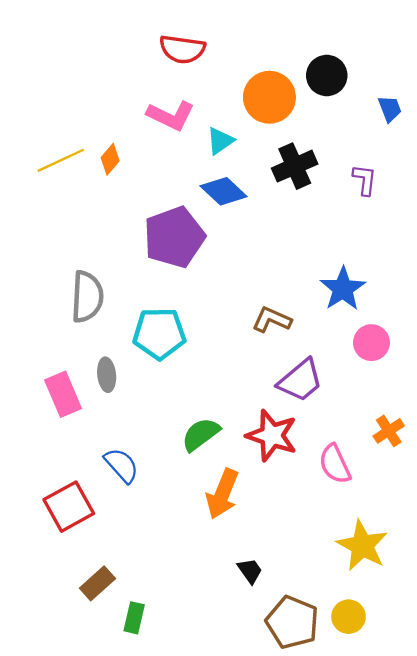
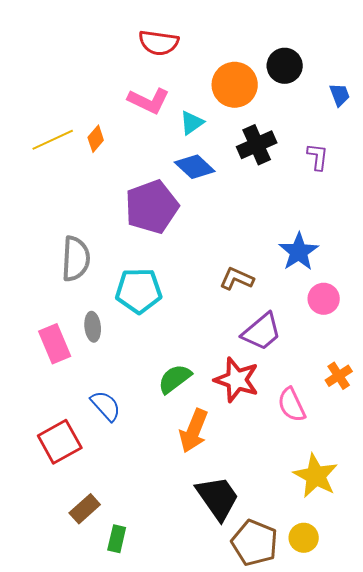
black trapezoid: (250, 571) -> (218, 498), size x2.0

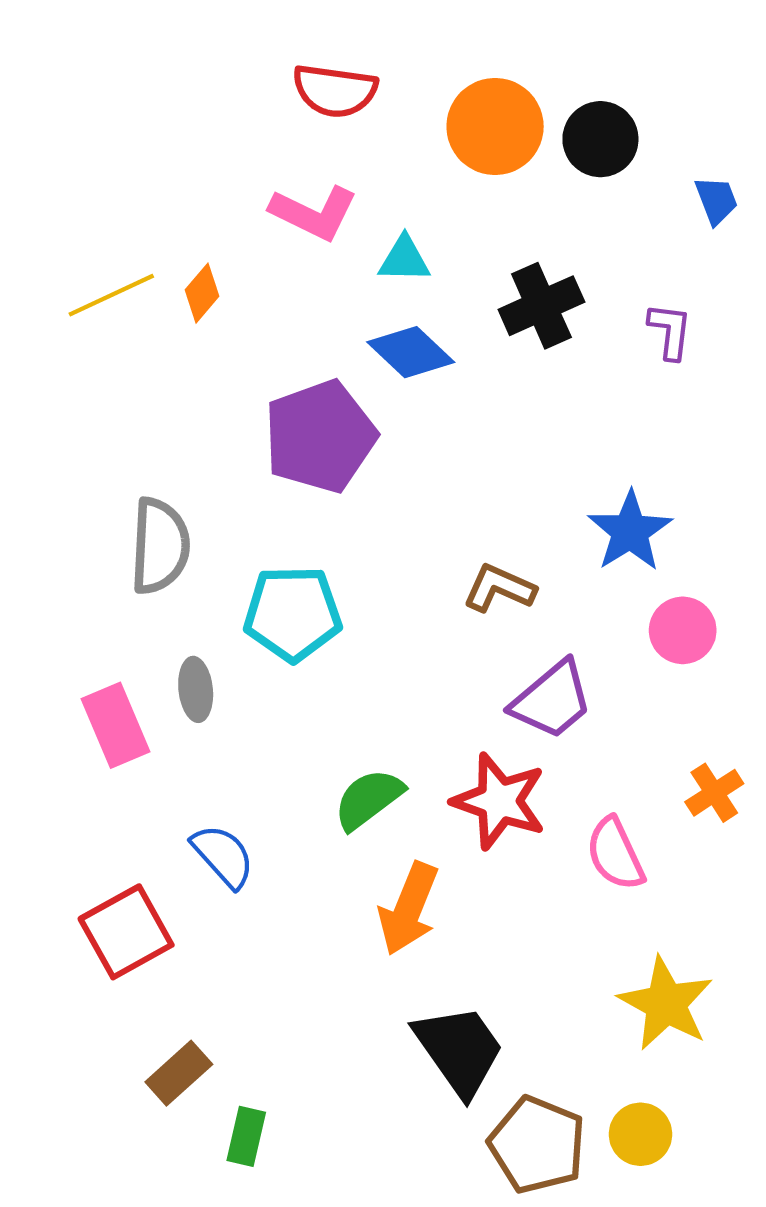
orange circle: (235, 85) -> (495, 126), moved
cyan triangle: (192, 123) -> (404, 259), turned 36

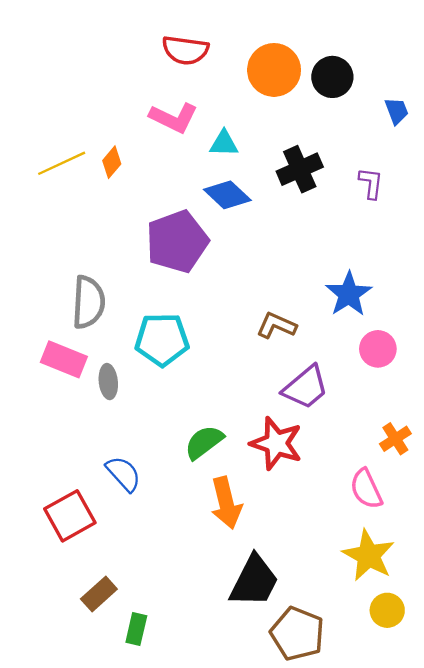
pink rectangle: (116, 725) -> (64, 359), moved, turned -45
pink semicircle: (615, 854) -> (366, 489), moved
orange arrow: (409, 909) -> (226, 503), turned -36
black trapezoid: (459, 1050) -> (254, 581), turned 62
yellow circle: (641, 1134) -> (387, 610), moved

